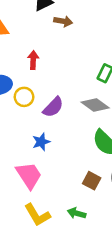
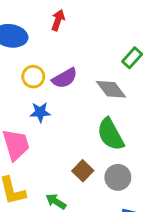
yellow circle: (24, 97) -> (33, 77), moved

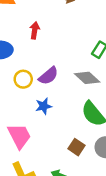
blue star: (40, 112) -> (44, 106), moved

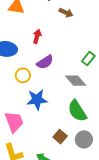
purple semicircle: (48, 76) -> (45, 62), moved
blue star: (44, 106) -> (37, 100), size x1.5

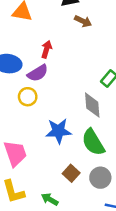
purple semicircle: (45, 62) -> (38, 73), moved
gray diamond: (76, 81) -> (92, 105), turned 35
blue star: (37, 100) -> (58, 131), moved

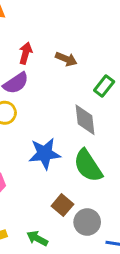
brown arrow: (83, 21) -> (66, 59), moved
gray circle: (100, 178) -> (87, 222), moved

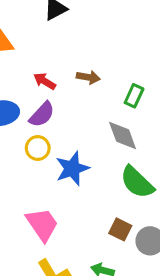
red arrow: (25, 53) -> (45, 81), turned -60
blue star: (45, 154) -> (72, 168), moved

